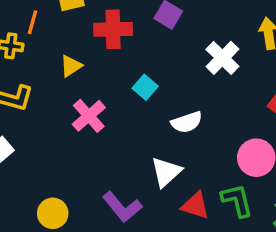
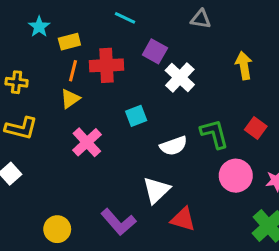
orange line: (32, 22) -> (73, 71), moved
white cross: (222, 58) -> (180, 77), moved
cyan square: (145, 87) -> (136, 116), turned 30
green L-shape: (237, 200) -> (214, 134), moved

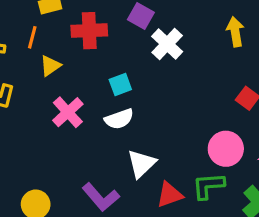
orange line: (73, 71) -> (32, 37), moved
green L-shape: (214, 134) -> (208, 186), moved, turned -80
white semicircle: (174, 146) -> (119, 119), moved
red triangle: (183, 219) -> (170, 195), turned -36

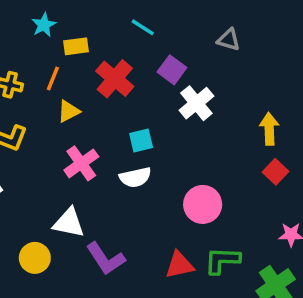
red cross: (89, 31) -> (115, 79), turned 36
yellow arrow: (235, 32) -> (269, 129), moved
pink circle: (226, 149) -> (203, 204), moved
white triangle: (141, 164) -> (69, 223), moved, turned 48

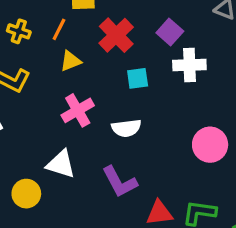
white cross: (196, 103) -> (189, 65), turned 32
cyan square: (141, 141) -> (138, 78), moved
pink circle: (203, 204) -> (210, 145), moved
purple L-shape: (106, 259) -> (119, 182), moved

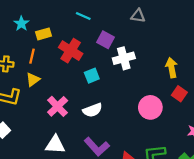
yellow triangle: (71, 61) -> (33, 80), moved

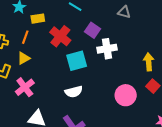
cyan square: (92, 76) -> (77, 61), size x1.5
pink cross: (58, 106) -> (25, 87), moved

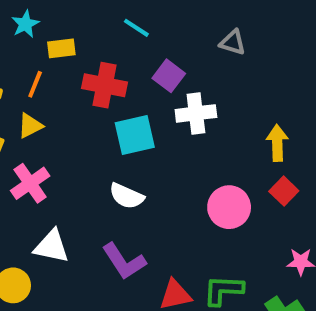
red cross: (60, 36) -> (105, 85), turned -30
white semicircle: (74, 92) -> (127, 196), turned 36

